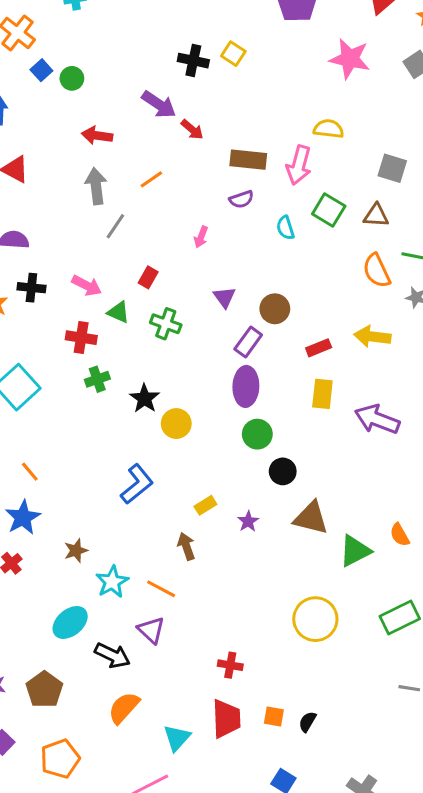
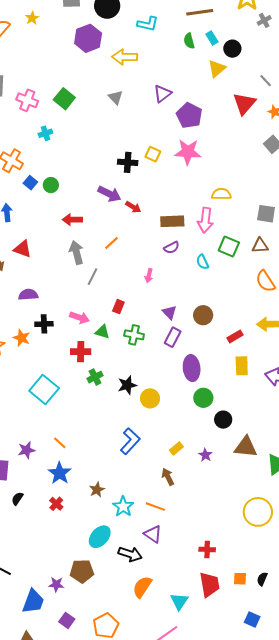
pink star: (350, 59) -> (188, 152), moved
purple rectangle: (248, 342) -> (173, 337), moved
black star: (144, 398) -> (127, 385), turned 30
brown pentagon: (44, 689) -> (82, 571), moved, turned -30

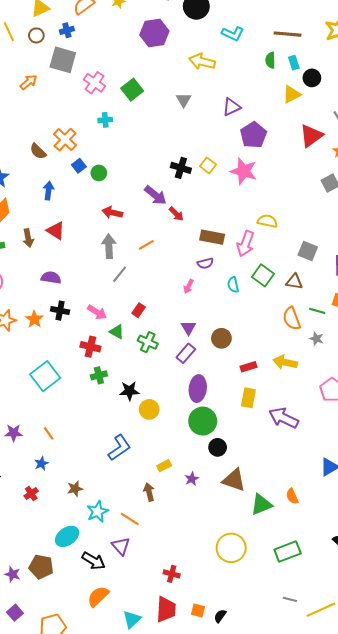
purple hexagon: (88, 38) -> (154, 33), moved
pink arrow: (149, 276) -> (188, 286), moved
green circle: (203, 398) -> (203, 421), size x1.4
blue star: (60, 473) -> (41, 464), size x0.6

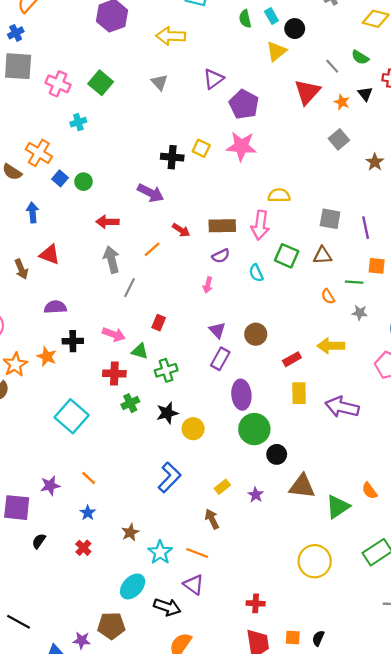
red arrow: (176, 214) -> (181, 230), moved
orange semicircle: (292, 319) -> (328, 296), size x0.6
green cross: (148, 342) -> (166, 370), moved, turned -30

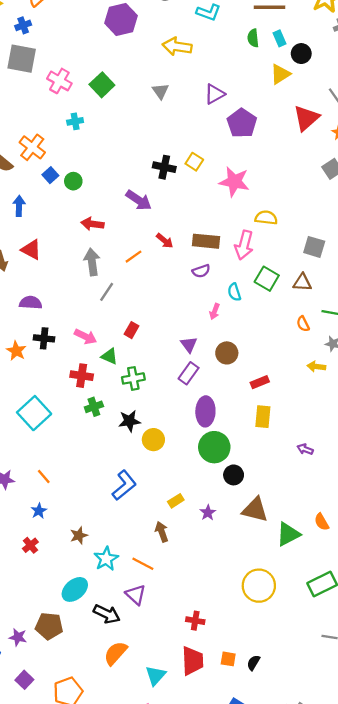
pink star: (241, 146) -> (234, 182), moved
pink arrow: (208, 285) -> (215, 311), moved
yellow arrow: (331, 346) -> (316, 367), moved, size x0.7
purple arrow: (342, 407) -> (305, 449), moved, size x0.5

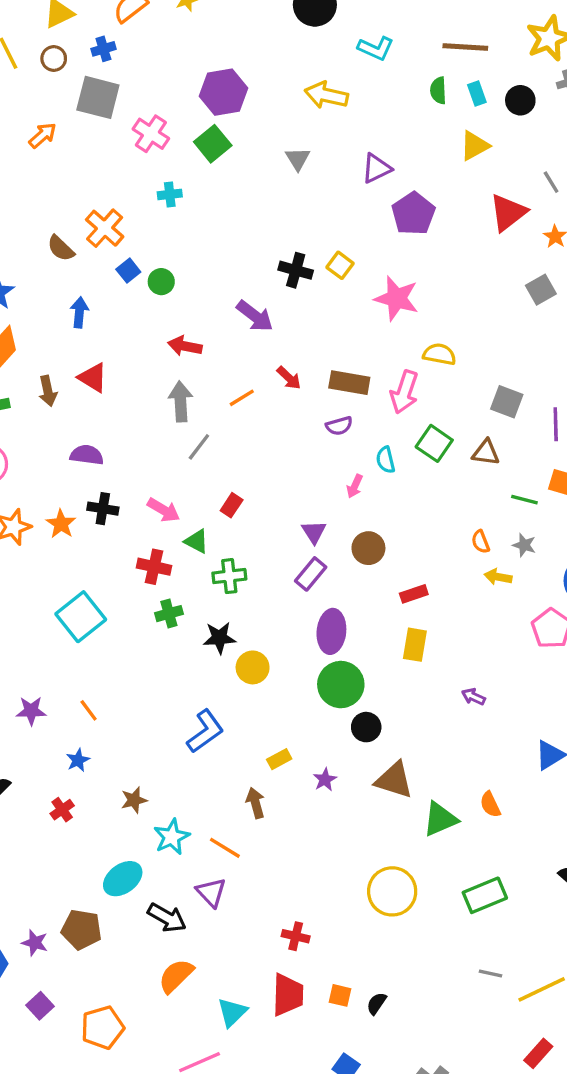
purple hexagon: (121, 19) -> (223, 92), moved
black circle: (301, 54) -> (520, 100), moved
orange semicircle: (303, 324) -> (481, 542), moved

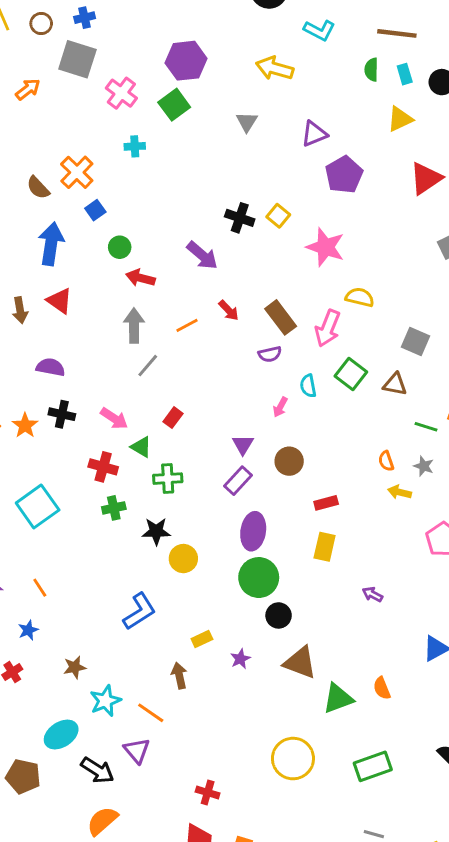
green circle: (161, 282) -> (120, 247), moved
blue arrow: (79, 312) -> (51, 244), size x1.6
brown rectangle: (349, 383) -> (281, 317), turned 40

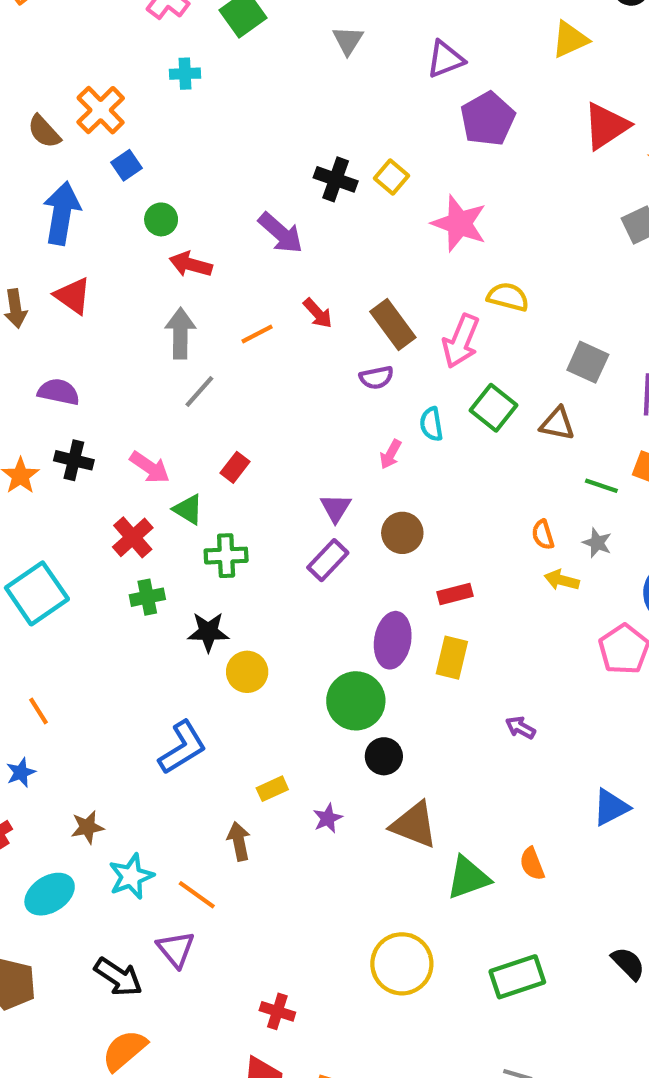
red cross: (103, 467) -> (133, 537), turned 32
purple ellipse: (253, 531) -> (393, 640), moved
cyan ellipse: (61, 735) -> (50, 894), moved

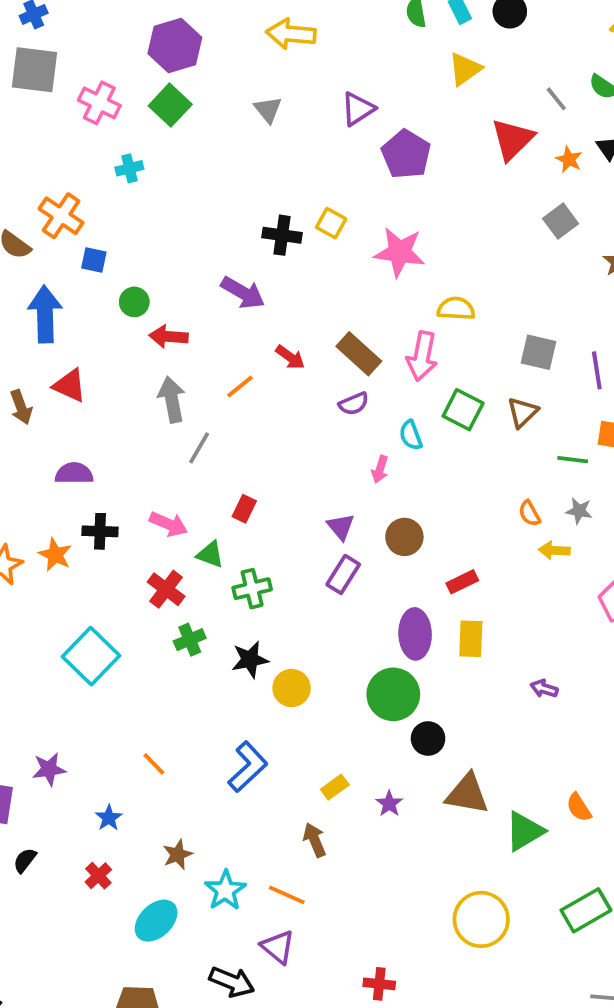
blue square: (127, 165) -> (94, 260), turned -32
brown triangle: (557, 424) -> (522, 412), turned -44
orange line: (39, 711) -> (154, 764), moved

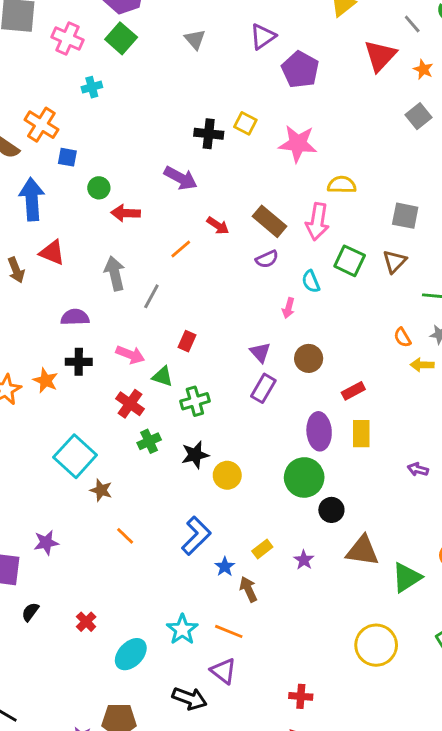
gray arrow: (172, 400) -> (115, 273), moved
purple semicircle: (74, 473) -> (75, 317), moved
blue star: (109, 818) -> (225, 567), moved
brown star: (178, 854) -> (101, 490), moved, turned -30

